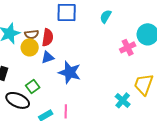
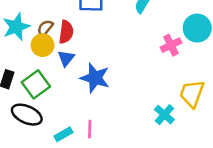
brown semicircle: (32, 34) -> (45, 28), turned 136
blue triangle: (48, 57) -> (66, 58), turned -32
green square: (33, 86) -> (36, 84), moved, size x1.5

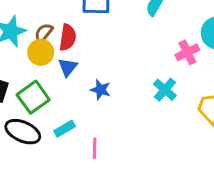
blue star: (95, 78) -> (101, 90), size x0.6
cyan cross: (164, 115) -> (165, 90), moved
cyan rectangle: (63, 134) -> (65, 129), moved

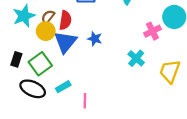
blue triangle: (68, 67) -> (65, 42), size x1.6
blue star: (101, 90) -> (95, 39), moved

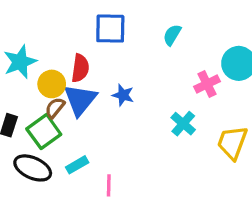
brown semicircle: (48, 17) -> (55, 108), moved

